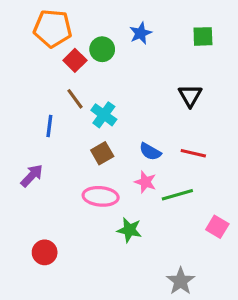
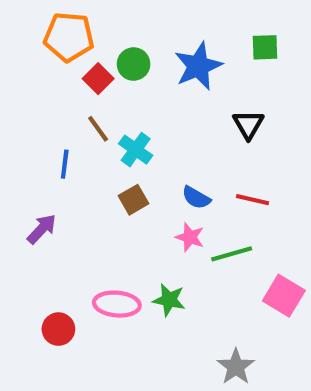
blue star: (141, 33) -> (198, 66), moved, size x1.6
pink ellipse: (101, 196) -> (117, 304), moved
pink square: (217, 227) -> (284, 296), size x1.4

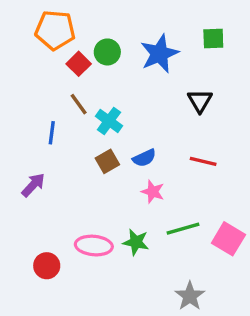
blue semicircle: (196, 198) -> (144, 158), moved, turned -55
green line: (232, 254) -> (183, 229), moved

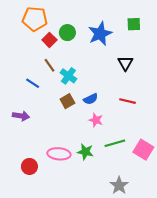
blue line: (52, 133) -> (33, 83), turned -64
purple arrow: (33, 185) -> (21, 116), turned 56

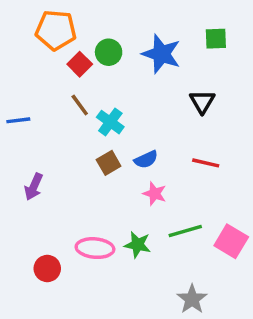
blue star: (100, 34) -> (161, 54), turned -30
blue line: (33, 83) -> (18, 120), moved, turned -40
purple arrow: (21, 116) -> (34, 187), turned 105

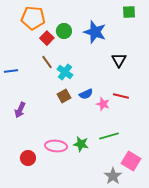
green square: (216, 39) -> (129, 12), moved
pink star: (155, 194) -> (103, 104), moved
pink square: (231, 241) -> (131, 161), moved

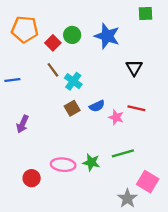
orange pentagon: (33, 18) -> (25, 29), moved

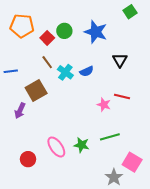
green square: (145, 14) -> (130, 12), turned -32
blue semicircle: (97, 106) -> (87, 71), moved
brown square: (72, 108) -> (36, 90), moved, size x1.5
pink ellipse: (63, 165) -> (56, 147), turned 50

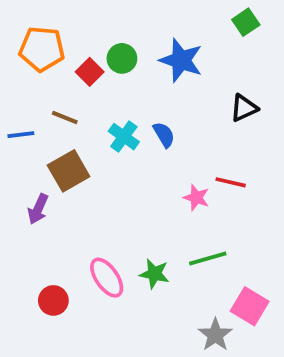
black triangle: (120, 60) -> (244, 108), moved, turned 35
brown line: (47, 62) -> (65, 118), moved, turned -32
blue semicircle: (87, 71) -> (164, 135), turned -96

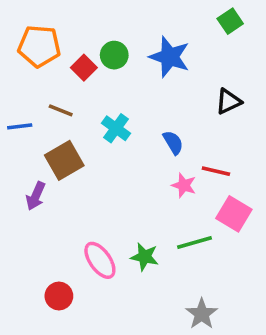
blue semicircle: (164, 135) -> (173, 143), moved
red circle: (53, 300) -> (59, 296), moved
pink square: (250, 306) -> (234, 214), moved

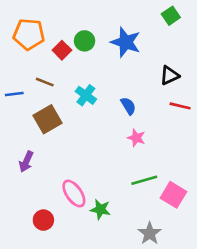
red line: (216, 171) -> (180, 106), moved
purple arrow: (36, 196) -> (26, 162), moved
pink square: (234, 214) -> (173, 195), moved
green star: (145, 257) -> (100, 209), moved

